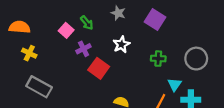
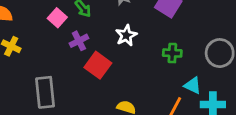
cyan triangle: (175, 85) -> (193, 86), turned -40
gray rectangle: (39, 87) -> (45, 92), moved, turned 55

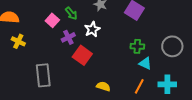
white star: (126, 35) -> (92, 29), moved
cyan triangle: (193, 86) -> (145, 63), moved

